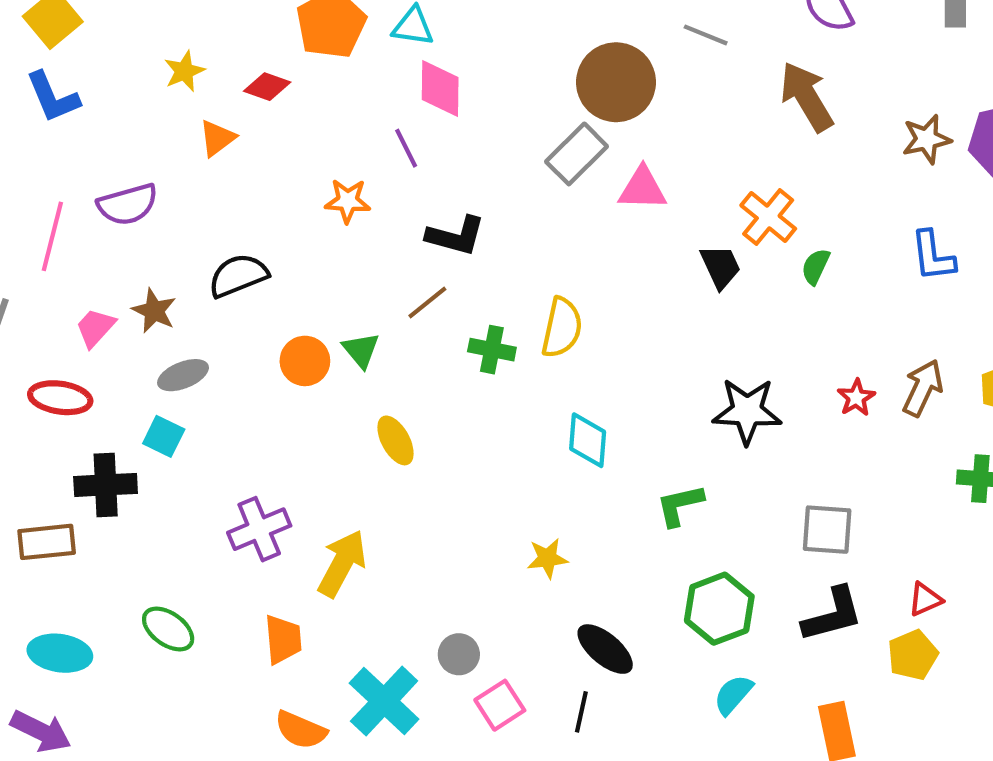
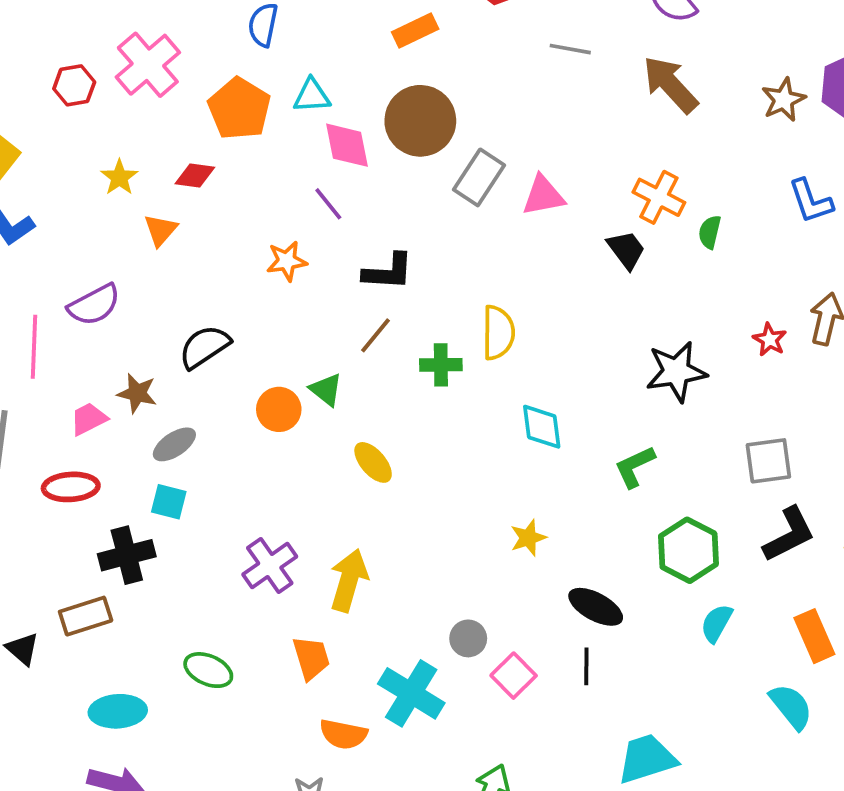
brown circle: (616, 82) -> (420, 121), moved
pink trapezoid: (95, 328) -> (89, 419), turned 33

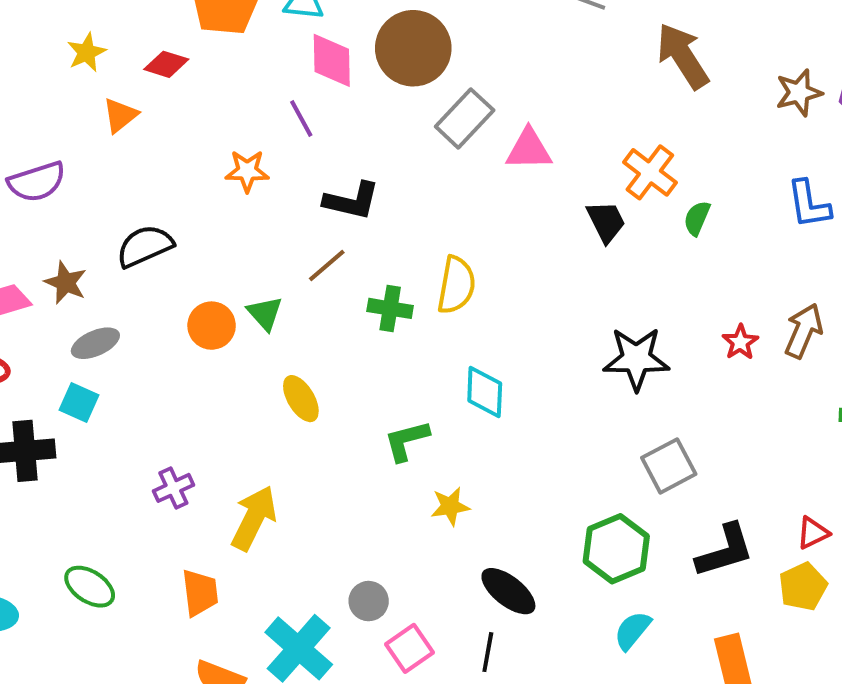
gray square: (768, 461) -> (669, 466), moved, turned -30
green L-shape: (635, 467) -> (407, 441), moved
purple cross: (270, 566) -> (173, 488), size x0.7

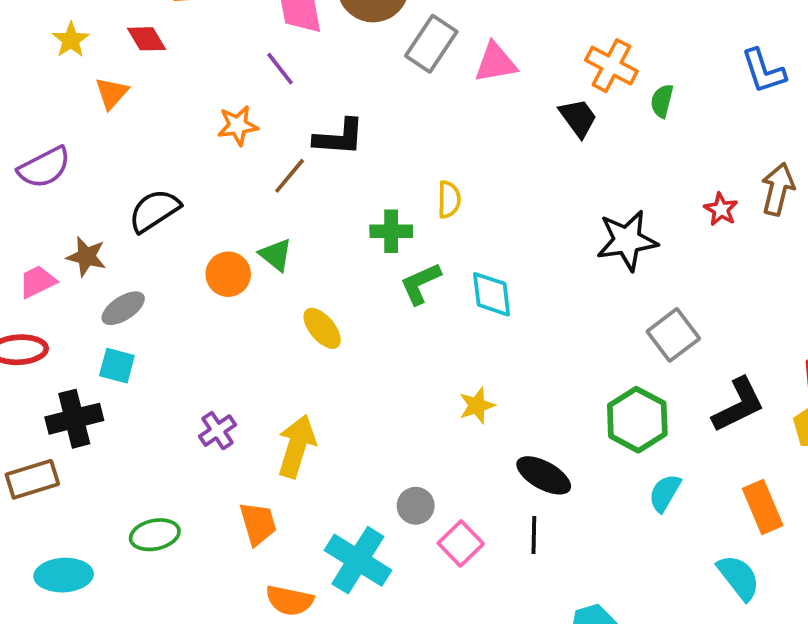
red diamond: (166, 64) -> (147, 39), turned 51
brown line: (327, 266) -> (290, 176), moved
yellow semicircle: (456, 285) -> (449, 200), size x0.7
green L-shape: (407, 441) -> (420, 284), moved
green ellipse: (90, 587) -> (155, 535), turned -36

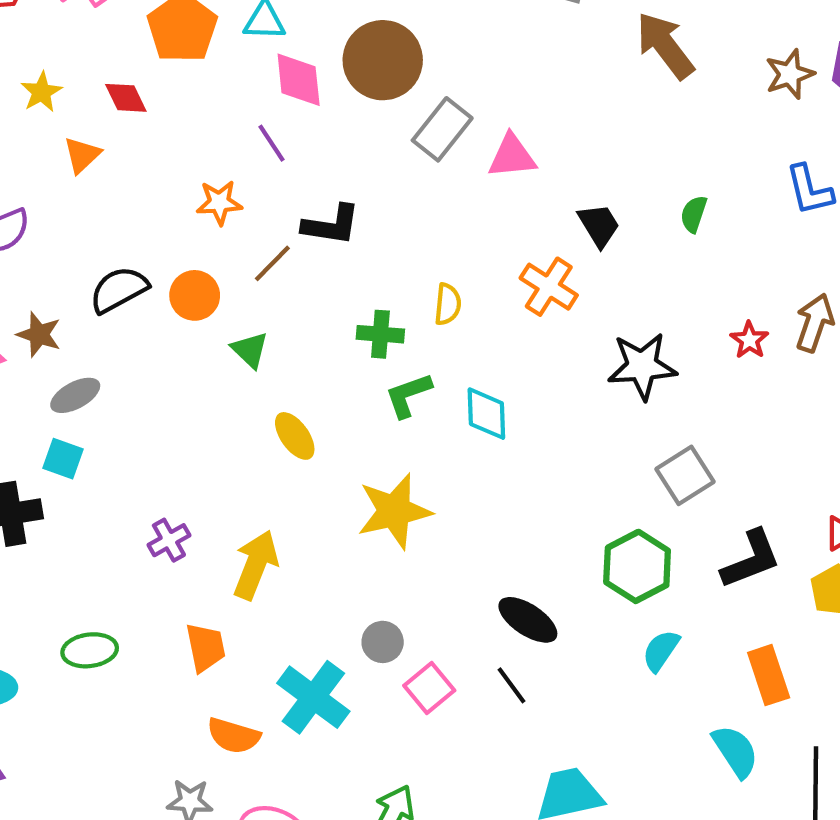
orange cross: (611, 66) -> (549, 287), moved
orange circle: (228, 274) -> (195, 295), moved
yellow star: (477, 406) -> (394, 511), moved, size x1.8
black line: (534, 535) -> (511, 685), turned -42

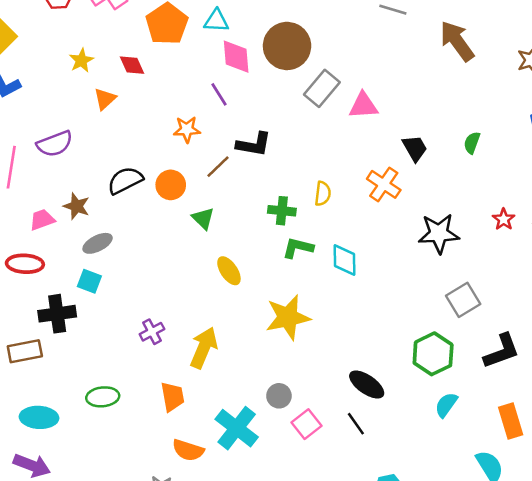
green L-shape: (408, 395) -> (298, 248), turned 32

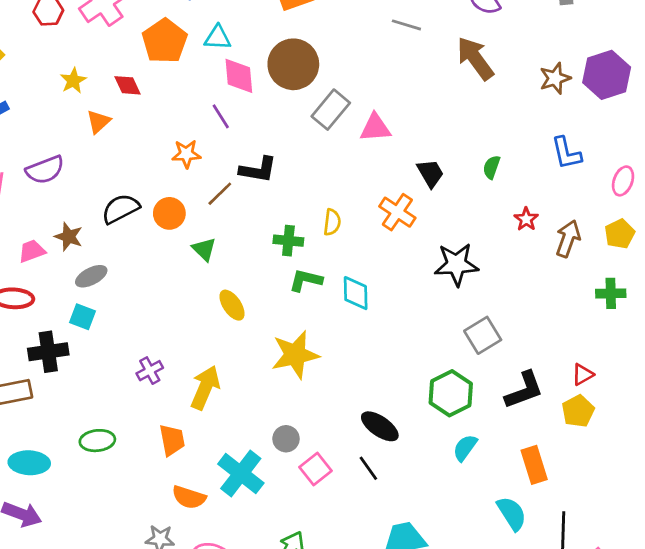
red star: (504, 219) -> (526, 219), moved

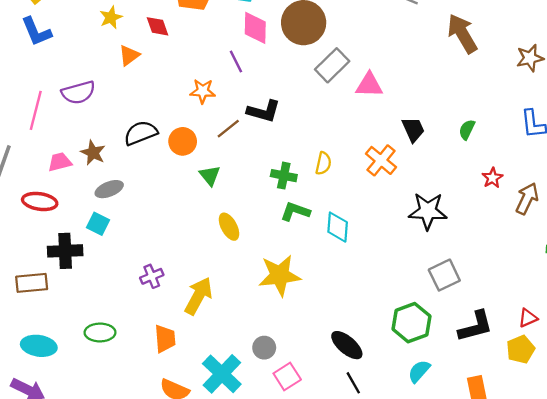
black line: (368, 468) -> (353, 383), moved

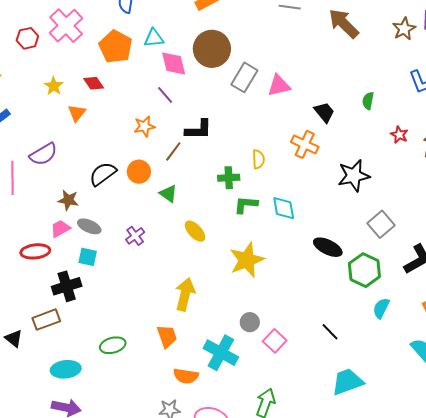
pink trapezoid: (60, 162) -> (60, 229), moved
gray ellipse: (109, 189) -> (89, 226), turned 60
purple cross: (152, 276) -> (135, 236), moved
black ellipse: (347, 345) -> (328, 247), moved

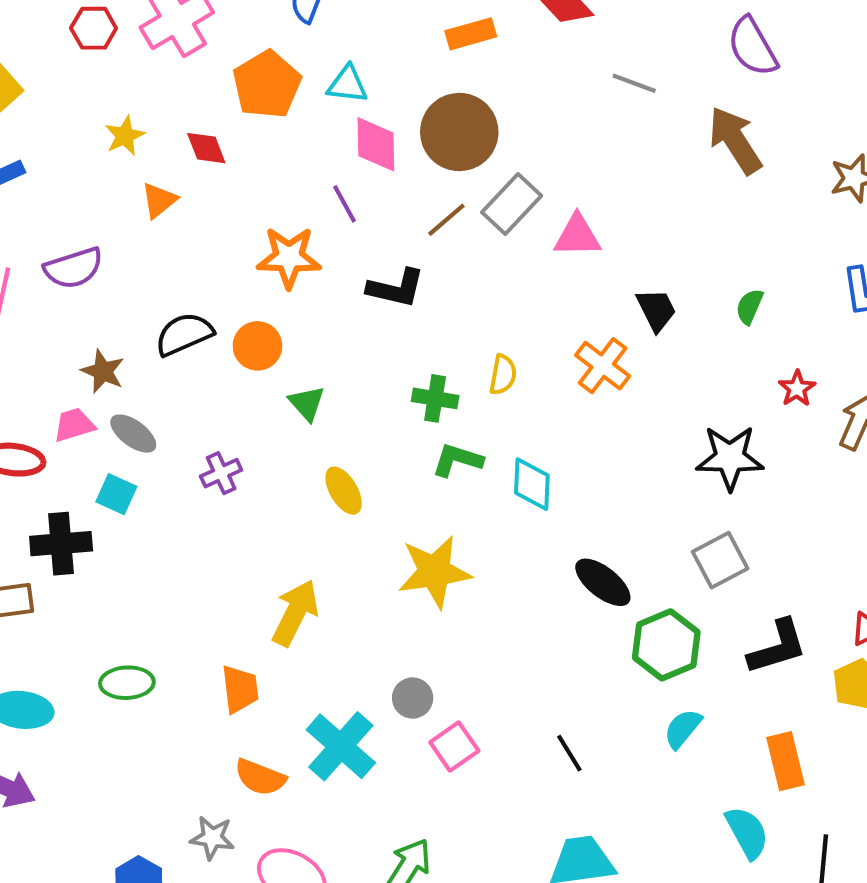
orange star: (144, 126) -> (289, 257), size x1.4
brown line: (173, 151) -> (446, 220), moved
black star: (354, 176) -> (730, 458), moved

